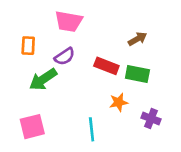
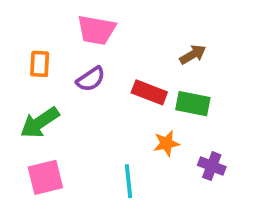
green arrow: (43, 79) -> (40, 123), moved

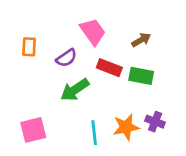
pink trapezoid: (96, 30) -> (93, 32), moved, turned -136
green arrow: (40, 123) -> (75, 90), moved
orange star: (166, 143) -> (126, 127), moved, size x1.4

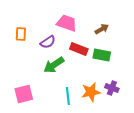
pink trapezoid: (93, 32) -> (67, 23), turned -35

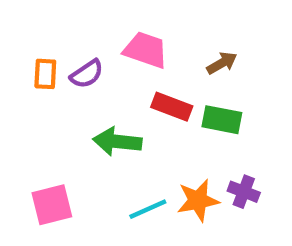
purple semicircle: (48, 42) -> (87, 74), moved
green arrow: (54, 65) -> (117, 142), turned 40
cyan line: (68, 96) -> (148, 209), turned 72

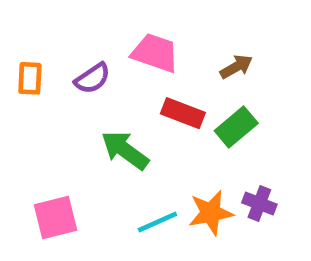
orange rectangle: (45, 74) -> (30, 78), moved
green rectangle: (222, 120) -> (236, 127), turned -51
green arrow: (117, 142) -> (125, 150), turned 30

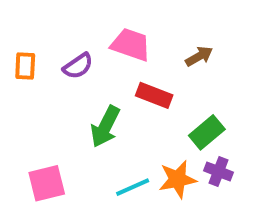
green rectangle: (236, 127) -> (207, 132), moved
green arrow: (125, 150) -> (105, 127), turned -99

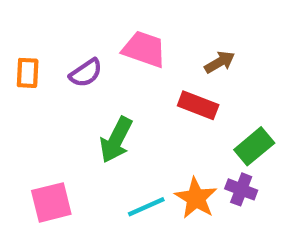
red rectangle: (154, 95) -> (198, 105), moved
green rectangle: (207, 132) -> (254, 146), moved
orange star: (178, 179) -> (196, 198), turned -30

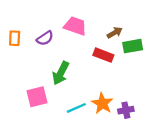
green rectangle: (254, 146) -> (133, 46), moved, turned 30
purple cross: (241, 189) -> (126, 110), moved, turned -32
pink square: (51, 202) -> (37, 97), moved

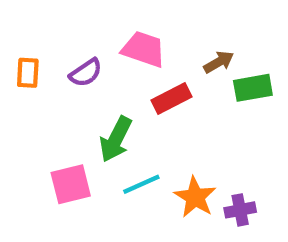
red rectangle: (103, 55) -> (171, 98), moved, turned -48
cyan line: (76, 108) -> (141, 184), moved

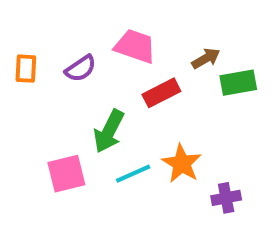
orange star: (195, 197) -> (182, 164), moved

